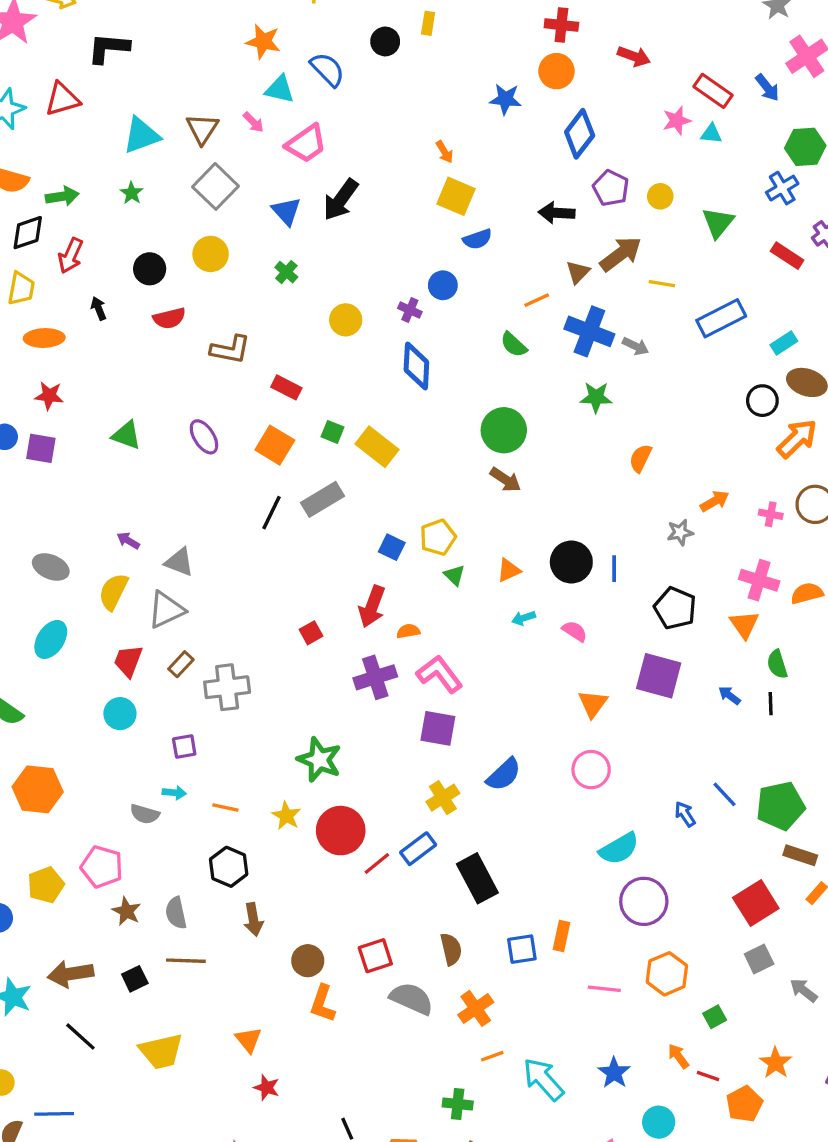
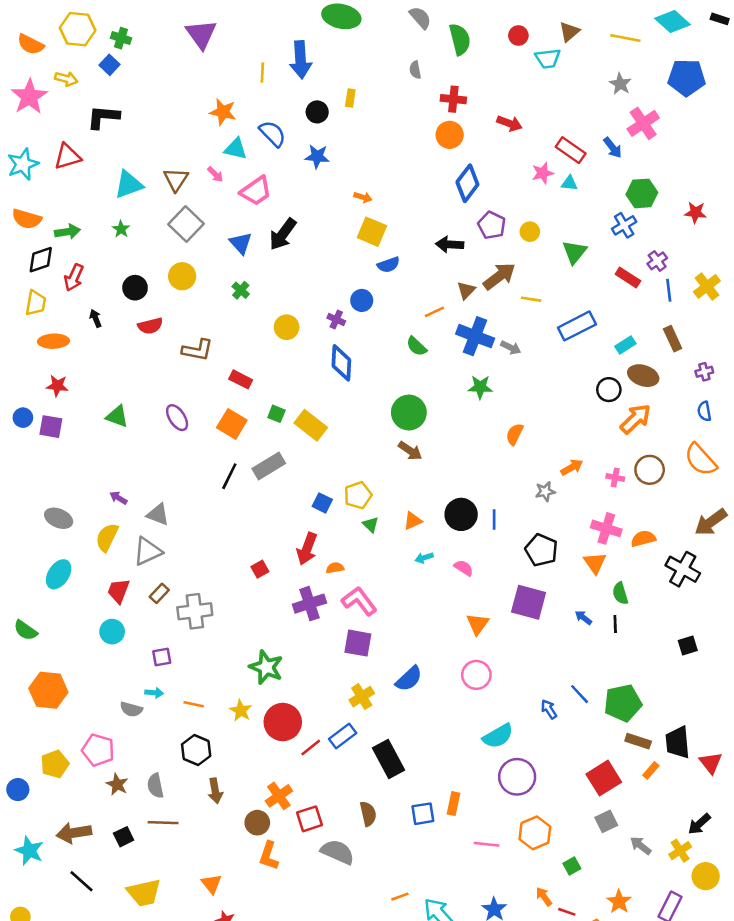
blue star: (505, 99) -> (317, 157), moved
orange arrow: (444, 152) -> (363, 197), turned -42
orange cross: (476, 1008) -> (279, 796), moved

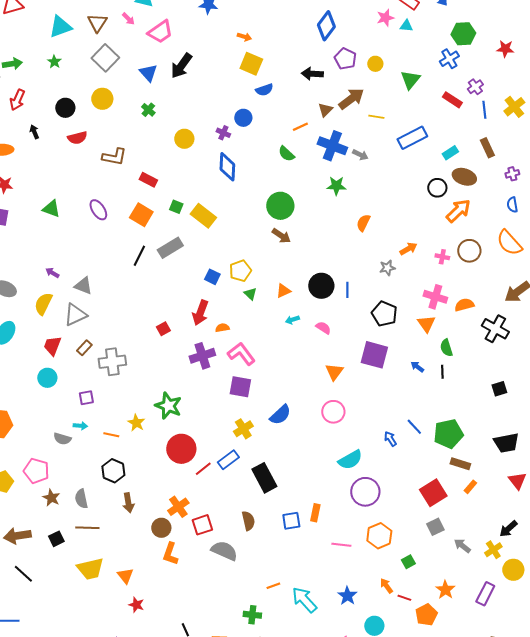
yellow star: (241, 711) -> (136, 423), moved
black trapezoid: (678, 742) -> (506, 443), moved, turned -96
yellow trapezoid: (144, 893) -> (90, 569), moved

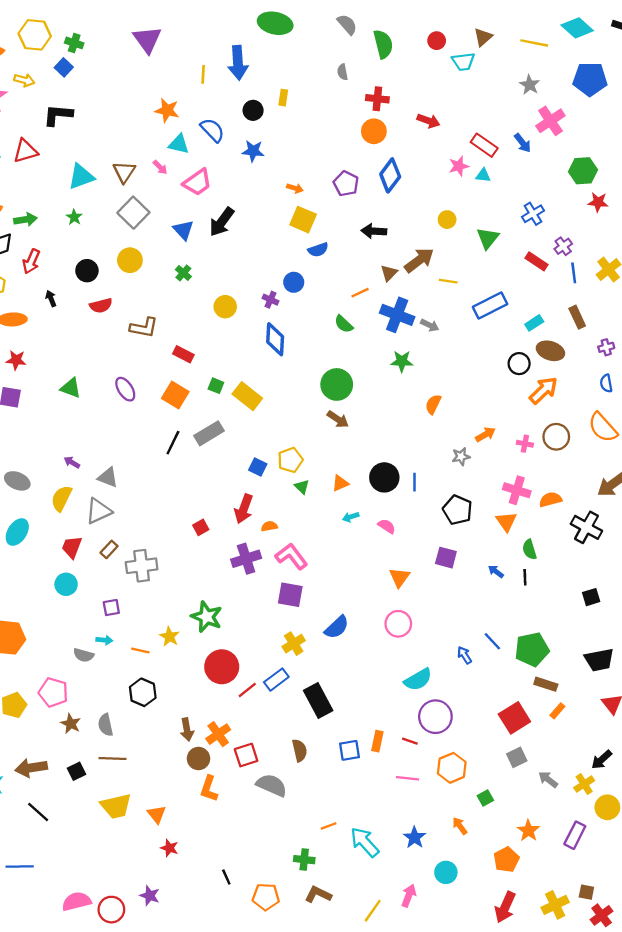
green hexagon: (463, 34) -> (583, 171), moved
purple pentagon: (345, 59) -> (346, 184), moved
purple square: (374, 355) -> (446, 558), size x0.7
brown arrow: (128, 503) -> (187, 729), moved
red line: (404, 598) -> (410, 741), moved

